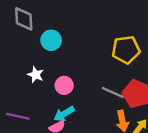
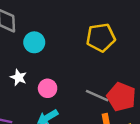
yellow pentagon: (126, 50) -> (101, 38), moved

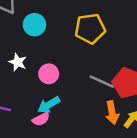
yellow pentagon: (101, 38) -> (90, 29), moved

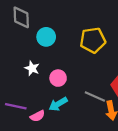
gray line: (102, 82) -> (95, 96), moved
pink semicircle: (41, 119) -> (37, 116), moved

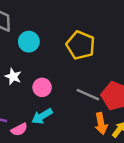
yellow pentagon: (93, 40) -> (81, 45), turned 30
gray line: (95, 96) -> (88, 95), moved

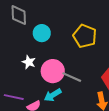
pink circle: (42, 87) -> (53, 71), size x1.5
gray line: (88, 95) -> (72, 77), moved

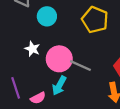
cyan arrow: (53, 95) -> (59, 86), turned -30
purple line: (14, 97) -> (16, 88), turned 60

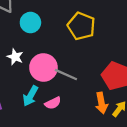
cyan arrow: (59, 86) -> (30, 96), moved
pink semicircle: (38, 98) -> (53, 103), moved

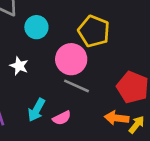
pink circle: (43, 68) -> (71, 59), moved
orange arrow: (101, 103) -> (117, 118), turned 108

